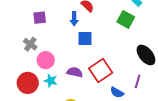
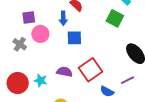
pink circle: (46, 60) -> (40, 34), moved
purple line: (138, 81) -> (127, 80), turned 48

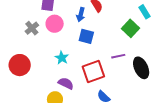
purple semicircle: (64, 72) -> (66, 83), moved
cyan star: (41, 80) -> (62, 58), moved
purple line: (127, 80) -> (118, 56), moved

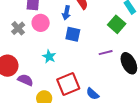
red square: (93, 71) -> (68, 84), moved
purple semicircle: (66, 83) -> (25, 80), moved

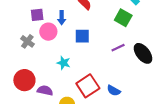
blue arrow: (66, 13) -> (62, 18), moved

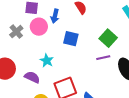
green square: (123, 18) -> (108, 38), moved
purple semicircle: (45, 91) -> (32, 77), moved

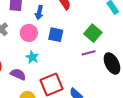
pink circle: (39, 27) -> (29, 33), moved

